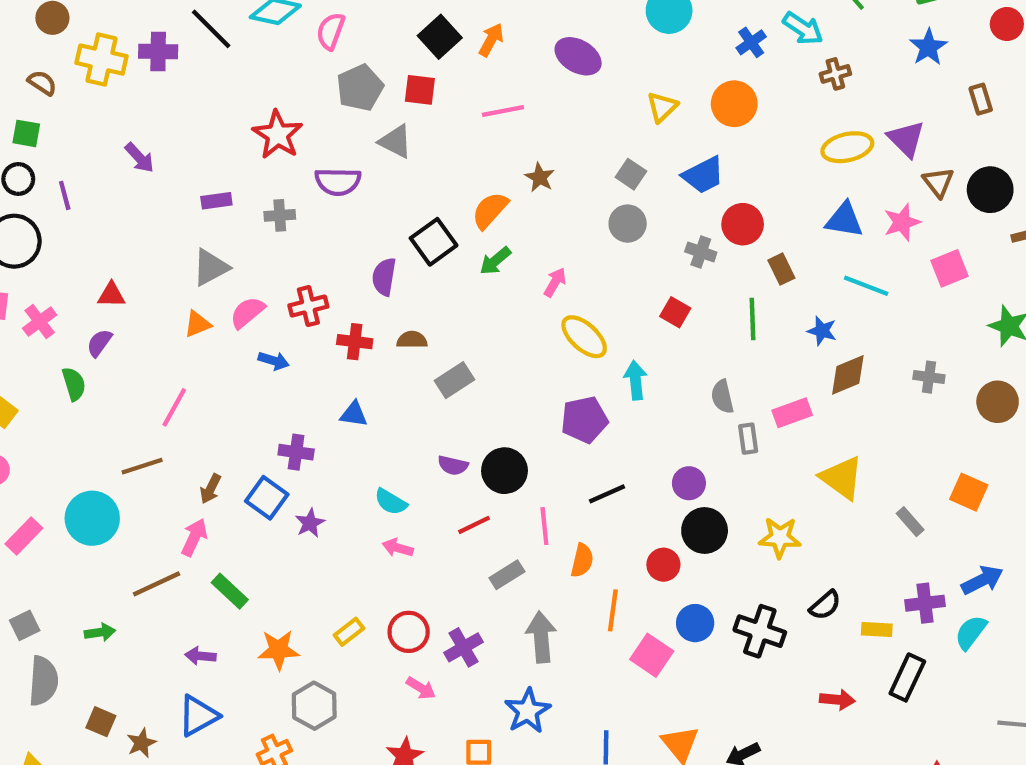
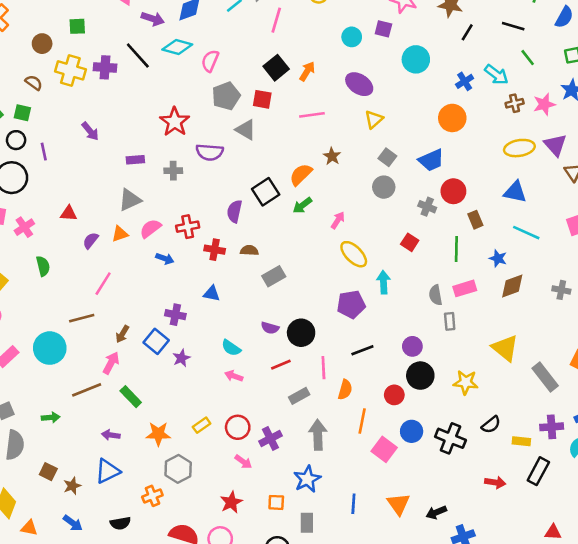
yellow triangle: (662, 107) -> (374, 119), moved
pink star: (902, 222) -> (544, 104), moved
purple semicircle: (99, 343) -> (91, 240), moved
pink rectangle: (792, 413) -> (465, 288), moved
gray rectangle: (910, 522) -> (545, 377), size x1.6

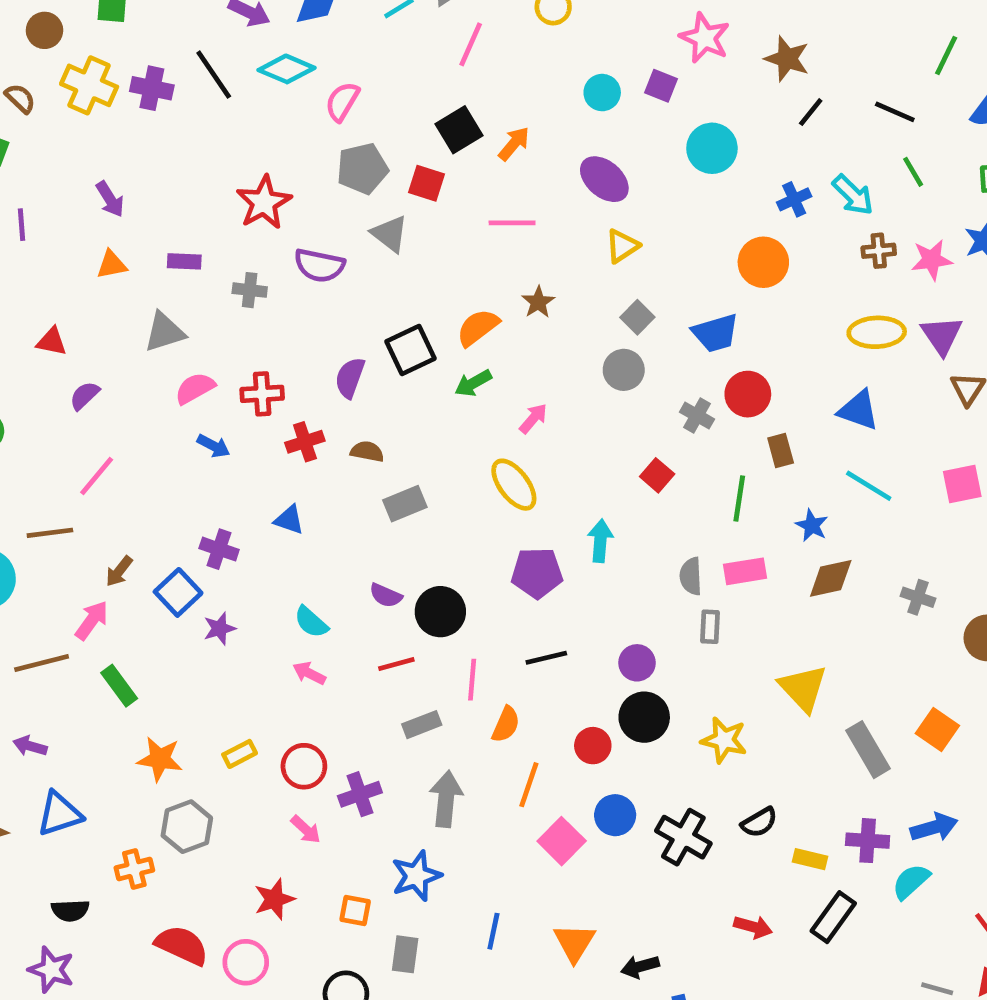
orange triangle: (120, 234) -> (112, 265), moved
red cross: (215, 250) -> (305, 442), turned -36
yellow ellipse: (354, 254) -> (514, 485), moved
purple arrow: (111, 435) -> (30, 746), moved

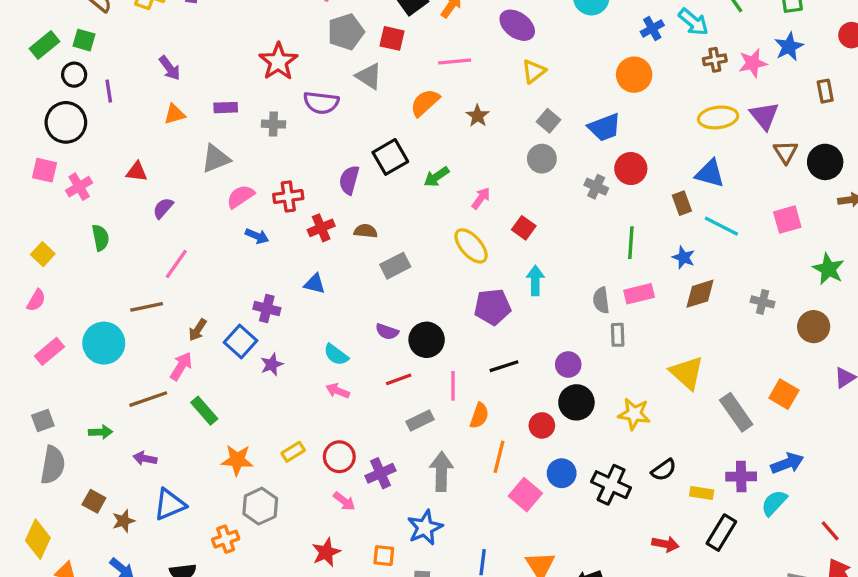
orange semicircle: (478, 327) -> (425, 103), moved
brown rectangle: (781, 450) -> (682, 203), moved
red square: (657, 475) -> (524, 228), moved

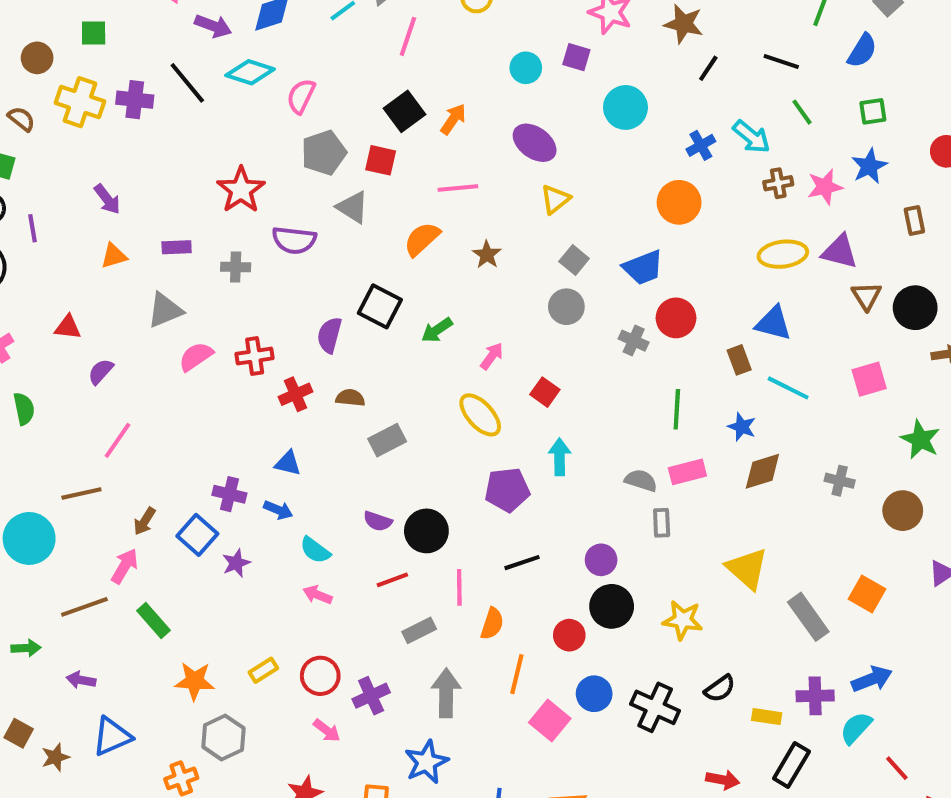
purple triangle: (764, 116) -> (840, 252), turned -36
black square: (390, 157) -> (380, 306), turned -32
blue arrow: (257, 236) -> (278, 510), moved
gray semicircle: (601, 300) -> (641, 480), turned 115
red line: (830, 531) -> (897, 768), moved

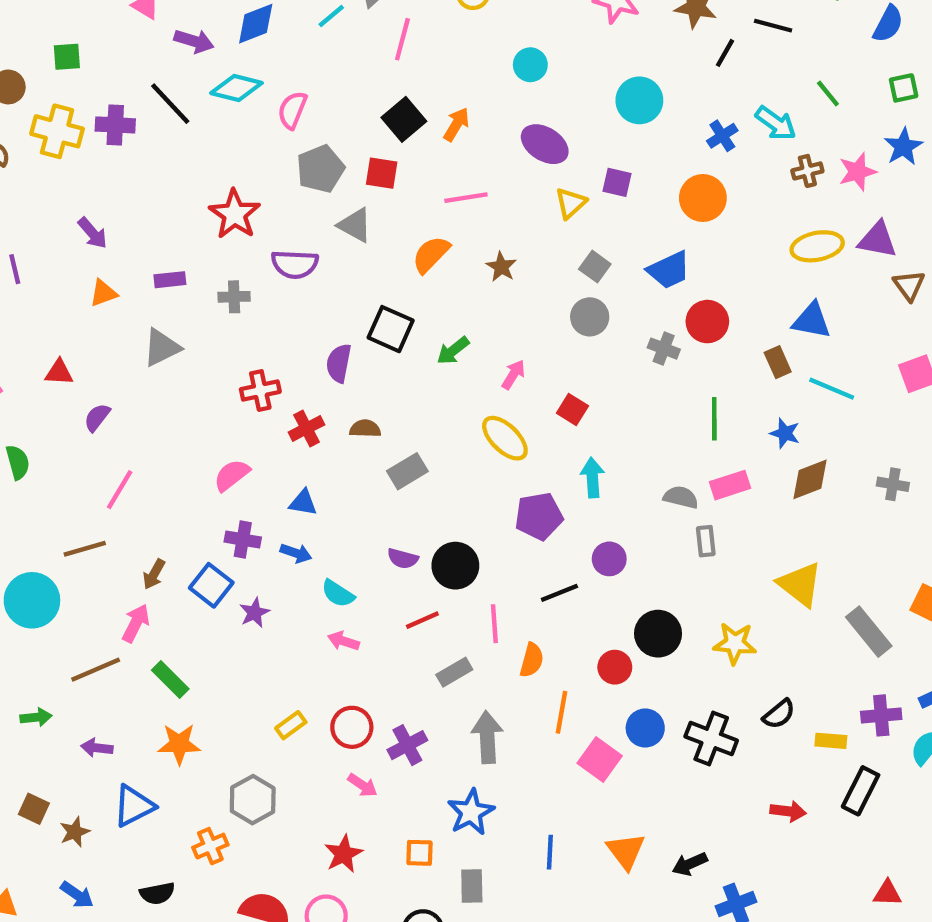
purple square: (576, 57) -> (617, 182), moved
black line: (781, 62) -> (773, 26), moved
pink semicircle: (196, 357) -> (232, 475), moved
purple circle: (601, 560) -> (609, 559), moved
orange star: (195, 681) -> (179, 744), moved

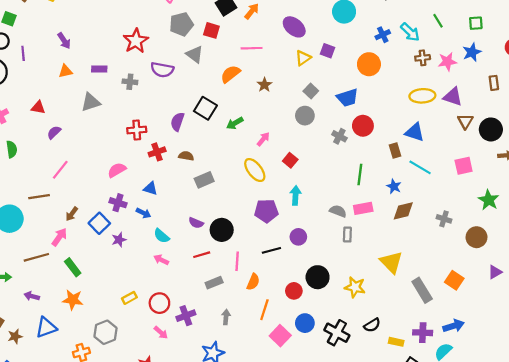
gray arrow: (487, 737) -> (226, 317), size x0.6

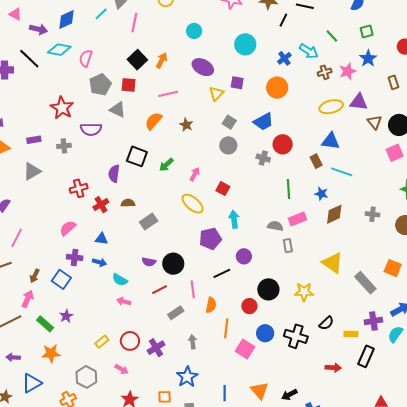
pink square: (464, 166) -> (395, 153), moved
purple star: (119, 240) -> (66, 316), moved
pink arrow: (161, 333) -> (122, 369), moved

